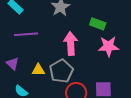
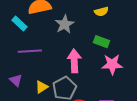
yellow triangle: (38, 70) -> (42, 87), turned -32

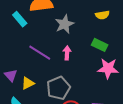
purple line: (30, 51) -> (40, 53), moved, turned 30
pink arrow: (74, 61) -> (67, 53), moved, size x0.6
yellow triangle: (42, 87) -> (28, 83), moved

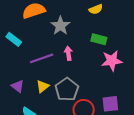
cyan rectangle: (20, 19) -> (14, 39), moved
purple line: (40, 53) -> (42, 58), turned -40
yellow triangle: (28, 83) -> (43, 86), moved

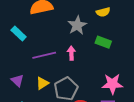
gray star: (60, 26) -> (77, 25), moved
pink star: (112, 61) -> (112, 84), moved

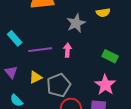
cyan rectangle: (19, 34) -> (15, 38), moved
green rectangle: (103, 42) -> (110, 56), moved
pink star: (112, 84) -> (105, 85), turned 30

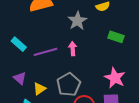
green rectangle: (110, 56) -> (116, 37), moved
yellow triangle: (36, 77) -> (39, 89), moved

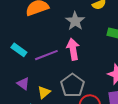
pink arrow: (73, 49) -> (73, 49), size x1.5

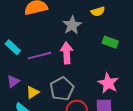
purple triangle: (23, 84) -> (13, 81), turned 40

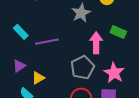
pink arrow: (67, 53) -> (96, 43), moved
gray pentagon: (62, 89) -> (82, 67), moved

